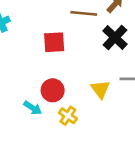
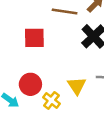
yellow cross: (68, 116) -> (51, 100), moved

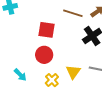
red circle: (30, 84) -> (44, 55), moved

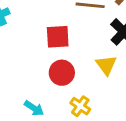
yellow triangle: (73, 72) -> (106, 65), moved

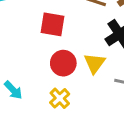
red circle: (62, 73) -> (63, 63), moved

